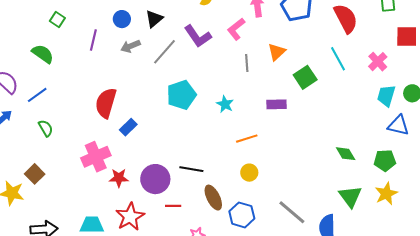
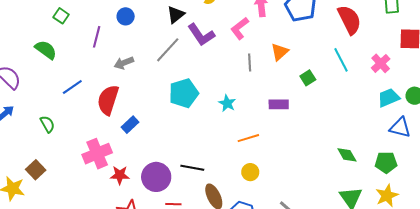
black triangle: (154, 19) -> (176, 15), moved
gray arrow: (131, 46) -> (124, 63), moved
green square: (305, 77) -> (308, 78), size x0.7
blue line: (37, 95) -> (72, 87), moved
cyan trapezoid: (386, 96) -> (389, 98), turned 50

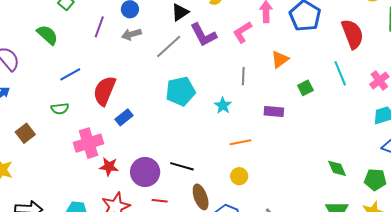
gray line: (250, 62) -> (243, 76), moved
gray arrow: (124, 63) -> (131, 34), moved
green semicircle: (47, 124) -> (60, 109), moved, turned 108
brown square: (36, 170) -> (25, 133), moved

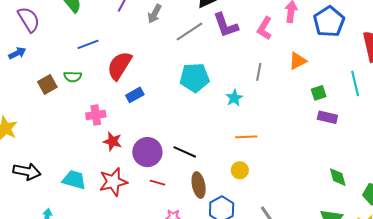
pink L-shape: (242, 32) -> (265, 28), turned -35
gray arrow: (131, 34) -> (155, 14), turned -54
purple rectangle: (274, 112) -> (327, 117), moved
brown square: (25, 133) -> (47, 84), moved
pink cross: (89, 143) -> (96, 115), size x0.7

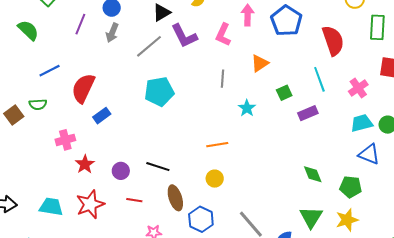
cyan star: (234, 98) -> (247, 108), moved
purple rectangle: (327, 117) -> (308, 113), moved, turned -30
red star: (113, 141) -> (85, 164), turned 30
purple circle: (147, 152) -> (121, 171), size x0.6

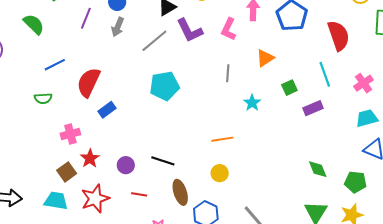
brown square: (14, 115) -> (67, 172), moved

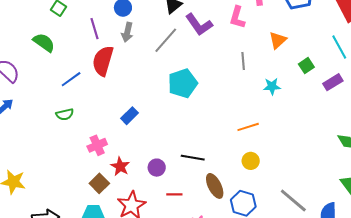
purple line: (86, 18) -> (95, 29), turned -30
red semicircle: (88, 82) -> (103, 61), moved
cyan star: (252, 103) -> (272, 86), turned -30

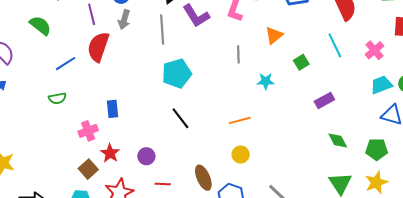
gray line: (166, 40) -> (162, 30), turned -48
purple rectangle: (333, 82) -> (324, 100), moved
blue rectangle: (130, 116) -> (112, 109), moved, turned -54
black line: (193, 158) -> (180, 118), moved, turned 40

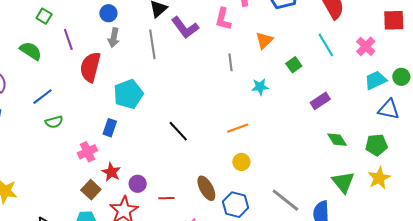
purple line: (92, 14) -> (68, 39), moved
blue line: (66, 64) -> (43, 97), moved
cyan pentagon: (177, 73) -> (128, 94), moved
blue rectangle: (112, 109) -> (110, 128), turned 30
purple circle: (146, 156) -> (138, 184), moved

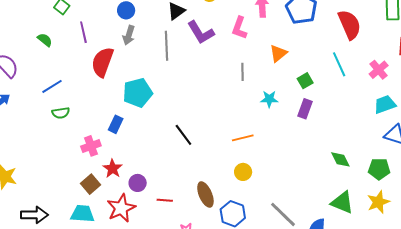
green semicircle: (31, 51) -> (45, 40), size x0.7
purple rectangle: (320, 101) -> (305, 109), moved, turned -42
green triangle: (343, 182) -> (342, 202), turned -35

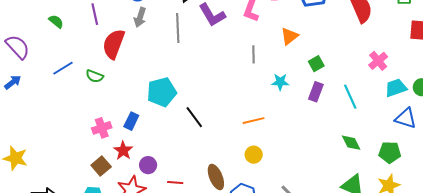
cyan line: (339, 64) -> (350, 97), moved
pink cross: (379, 70) -> (378, 61), moved
cyan pentagon: (138, 93) -> (162, 92), moved
green semicircle: (61, 113) -> (95, 76), moved, turned 30
blue rectangle: (116, 124) -> (131, 121), moved

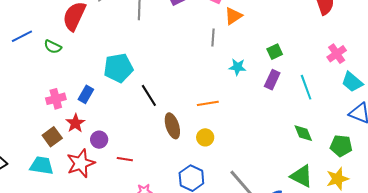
orange triangle: (289, 36) -> (233, 16), moved
cyan trapezoid: (396, 88) -> (352, 82), turned -125
brown ellipse: (216, 177) -> (172, 126), moved

